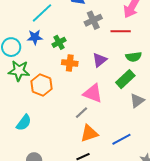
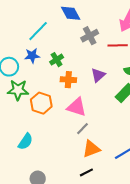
pink triangle: (93, 93) -> (77, 107), moved

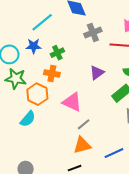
orange cross: (68, 80) -> (52, 73), moved
gray line: (83, 129) -> (84, 124), moved
cyan semicircle: (25, 142) -> (28, 119), moved

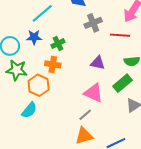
purple triangle: (97, 73) -> (98, 63), turned 49
pink triangle: (72, 102) -> (93, 93), moved

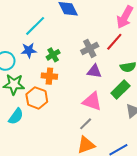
gray cross: (93, 23) -> (90, 48), moved
red line: (120, 35) -> (114, 42), turned -48
cyan semicircle: (29, 110) -> (16, 116), moved

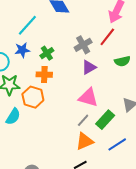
purple triangle: (94, 71) -> (89, 67), turned -35
green rectangle: (120, 90) -> (105, 120), moved

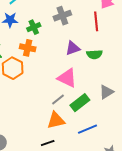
red line: (107, 37) -> (96, 21), turned -54
gray cross: (83, 45) -> (62, 16), moved
green semicircle: (122, 61) -> (94, 54), moved

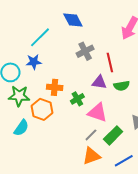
red line: (96, 21) -> (110, 62), moved
green cross: (34, 27) -> (77, 99), moved
purple triangle: (73, 48) -> (99, 82), turned 35

